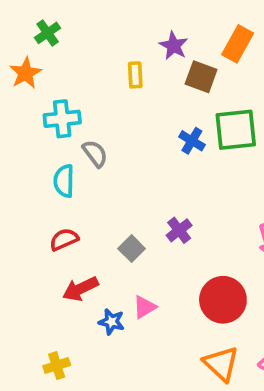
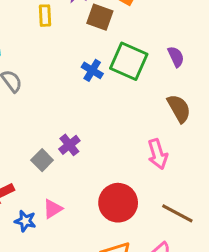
green square: (236, 130) -> (129, 61), turned 30
purple cross: (179, 230) -> (69, 145), moved

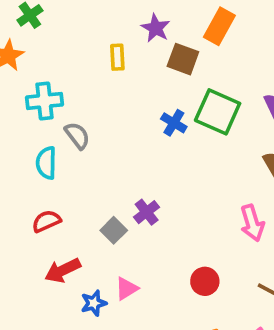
red circle: (118, 203) -> (205, 281), size x0.6
blue star: (25, 221) -> (94, 303), turned -30

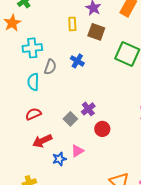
brown square: (183, 59) -> (96, 32), moved
blue cross: (174, 123) -> (77, 61), moved
gray semicircle: (77, 136) -> (50, 67), turned 56
red circle: (205, 281) -> (102, 129), moved

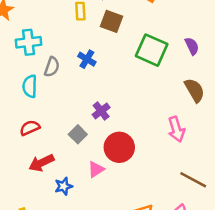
purple cross: (88, 109) -> (101, 111), moved
red circle: (102, 129) -> (119, 147), size x1.5
pink triangle: (77, 151) -> (96, 169), moved

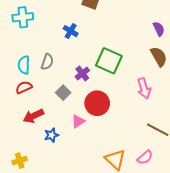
purple semicircle: (192, 46) -> (159, 29), moved
green square: (152, 50) -> (109, 61), moved
gray semicircle: (52, 67) -> (47, 62), moved
cyan semicircle: (30, 86) -> (24, 65), moved

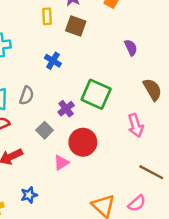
purple semicircle: (159, 29) -> (131, 48), moved
blue star: (52, 135) -> (29, 195), moved

